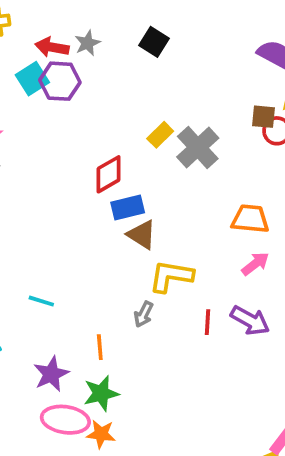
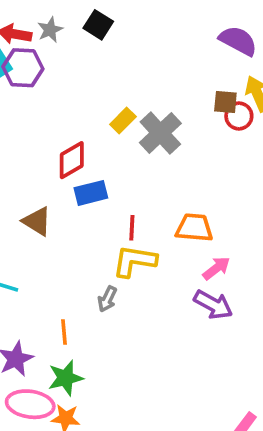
black square: (154, 42) -> (98, 25), moved
orange trapezoid: (250, 219) -> (194, 228), moved
brown triangle: (142, 235) -> (37, 221), moved
pink arrow: (255, 264) -> (216, 268), moved
red line: (207, 322) -> (132, 228), moved

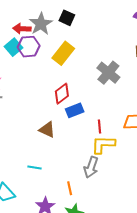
gray star: (50, 30) -> (41, 24), size x1.6
yellow rectangle: (123, 121) -> (63, 53), moved, size x1.6
gray arrow: (107, 299) -> (91, 167), size x1.5

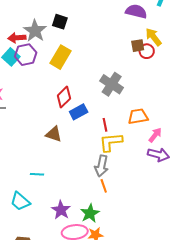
gray cross: (108, 73) -> (112, 84), moved
cyan line: (35, 167) -> (37, 174), moved
orange line: (70, 188) -> (104, 186), moved

